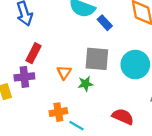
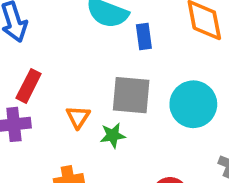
blue rectangle: (105, 23) -> (144, 37), turned 35

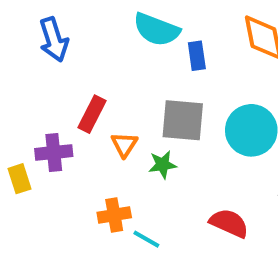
red rectangle: (29, 86) -> (92, 114), moved

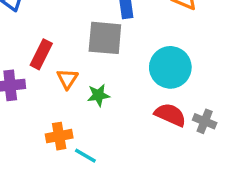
gray square: (183, 120) -> (105, 38), moved
red semicircle: (229, 223) -> (170, 115), moved

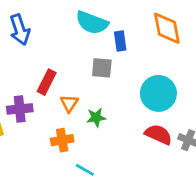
gray square: (105, 38) -> (102, 68), size x0.7
orange cross: (59, 136) -> (62, 140), moved

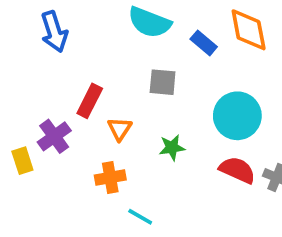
blue rectangle: (120, 41) -> (204, 43), moved, turned -42
purple cross: (20, 109) -> (54, 136), turned -30
green star: (96, 117) -> (172, 148), moved

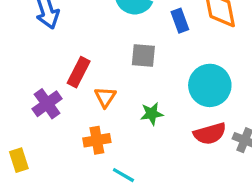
blue rectangle: (204, 43) -> (180, 21), turned 30
yellow rectangle: (22, 161) -> (19, 160), moved
red semicircle: (237, 170) -> (210, 134), turned 140

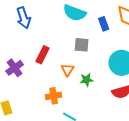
orange triangle: (105, 97) -> (68, 70), moved
purple cross: (47, 104) -> (15, 68), moved

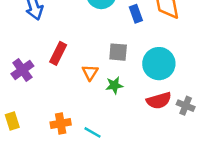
gray square: (82, 45) -> (118, 52), moved
orange cross: (54, 96) -> (61, 124), moved

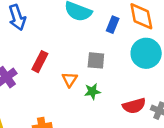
blue rectangle: (136, 14) -> (113, 25), turned 42
cyan circle: (159, 64) -> (146, 53), moved

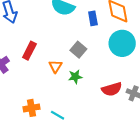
blue rectangle: (113, 25) -> (93, 18), turned -32
gray square: (96, 60) -> (78, 50), turned 35

